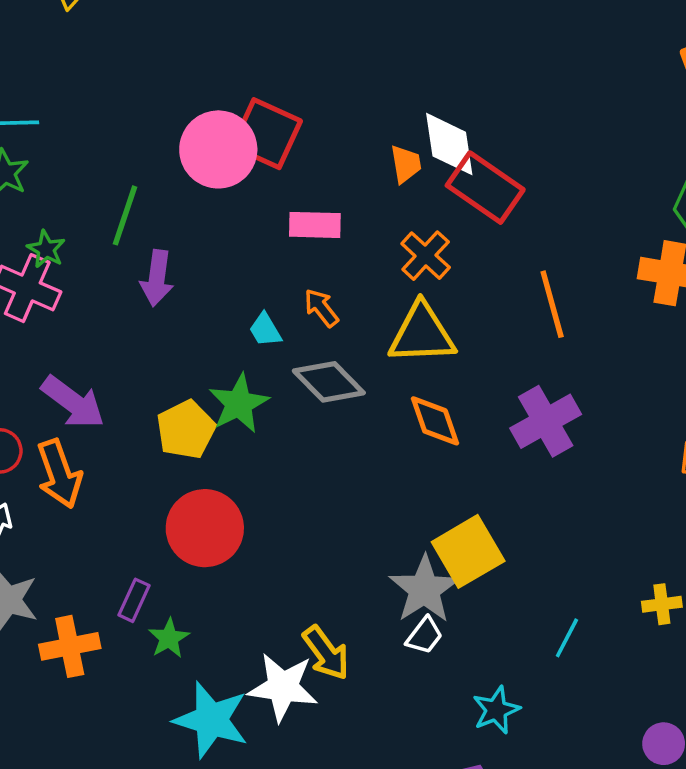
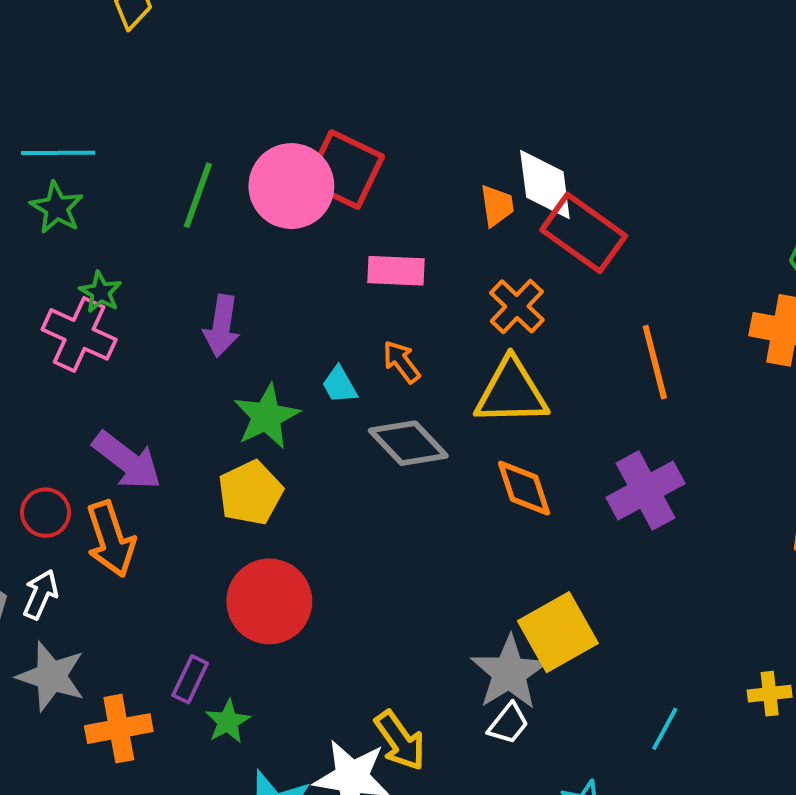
green line: (125, 215) -> (198, 195), moved
green star: (239, 404) -> (267, 416), moved

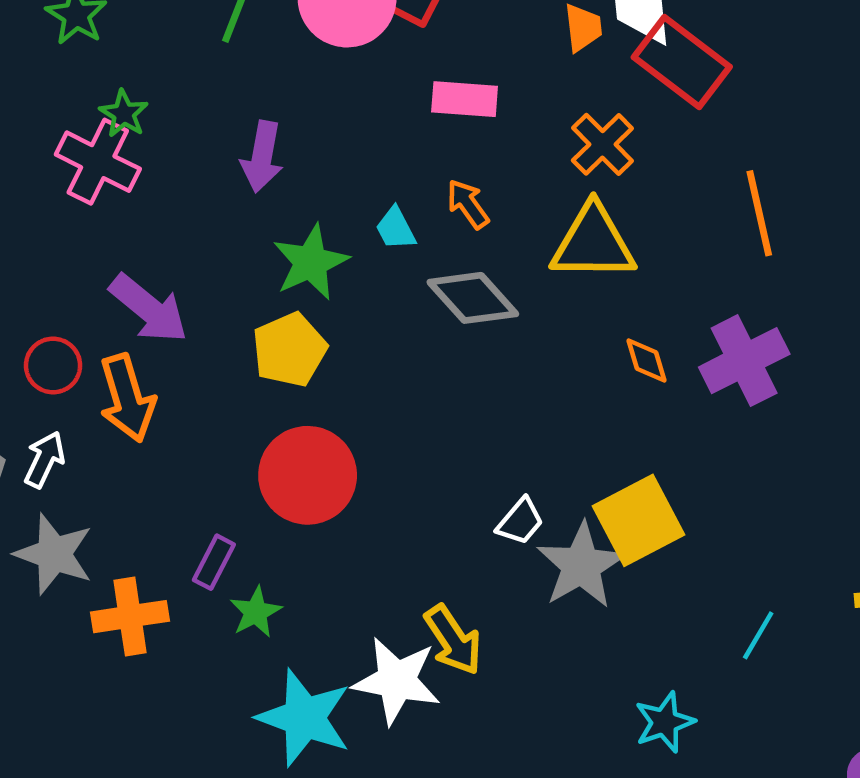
orange diamond: (524, 488) -> (647, 360), moved, size x0.7
white trapezoid: (508, 724) -> (520, 521), moved

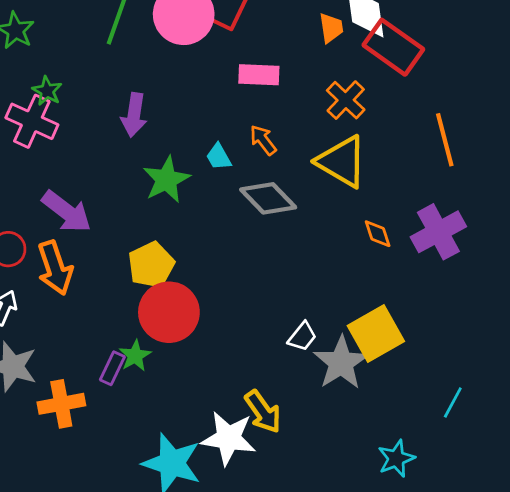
yellow triangle: (593, 243) -> (342, 162), turned 32
yellow pentagon: (290, 350) -> (151, 265), moved
green star: (256, 612) -> (135, 356), moved

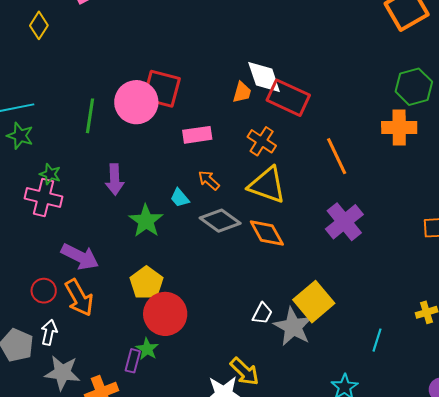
orange trapezoid: (331, 28) -> (242, 92), turned 35
orange diamond: (378, 234) -> (267, 233), moved, size x1.6

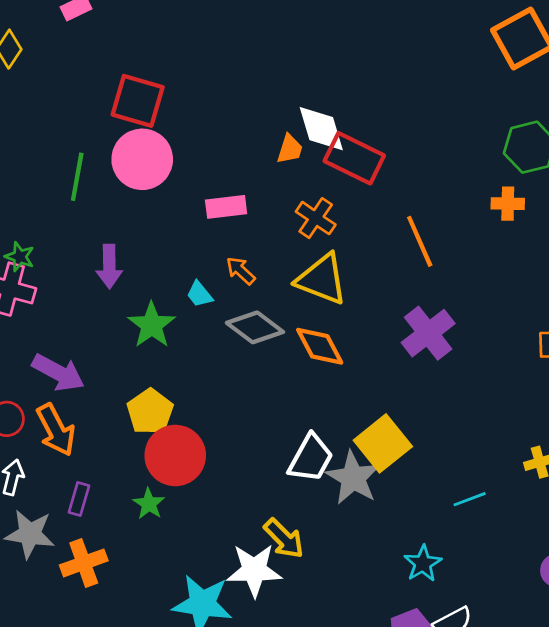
red square: (162, 89) -> (138, 101), moved
orange cross: (399, 128) -> (508, 204), size x0.7
white trapezoid: (262, 313) -> (311, 458), size x1.6
cyan line: (377, 340) -> (470, 499), turned 50
purple rectangle: (133, 361) -> (79, 499), moved

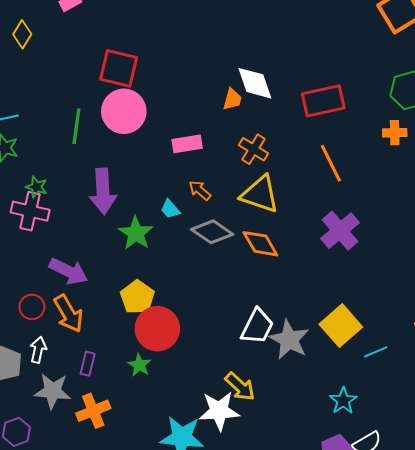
red rectangle: (354, 158) -> (323, 101), moved, turned -36
purple arrow: (109, 266) -> (103, 191), size x1.4
yellow square: (383, 443) -> (341, 326), moved

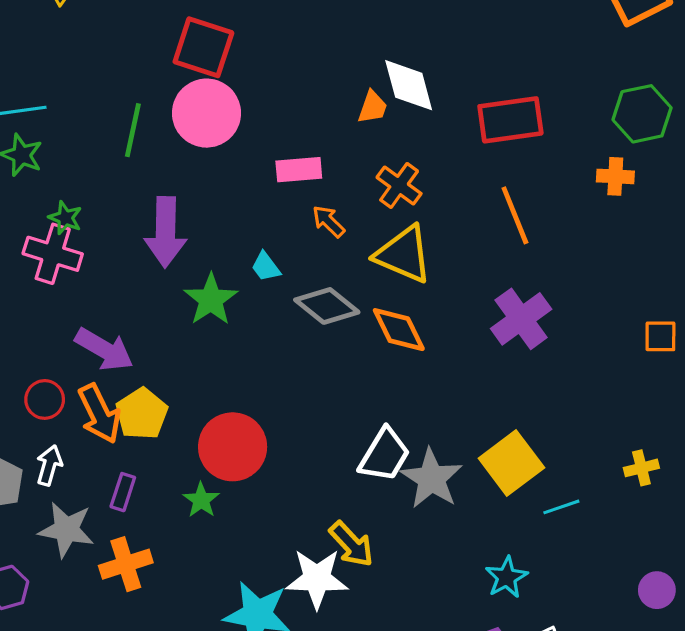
orange arrow: (200, 190) -> (329, 221), moved
yellow pentagon: (137, 297) -> (142, 414), moved

